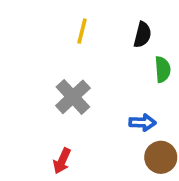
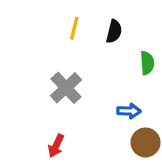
black semicircle: (142, 35) -> (114, 31), moved

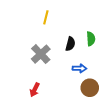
black semicircle: (114, 31) -> (70, 44), moved

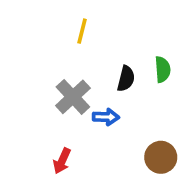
blue arrow: (80, 68) -> (106, 117), moved

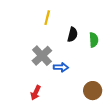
black semicircle: (126, 79) -> (73, 35), moved

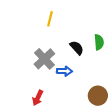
black semicircle: (73, 35) -> (77, 48), moved, turned -56

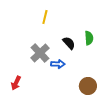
red arrow: (38, 98) -> (16, 83), moved

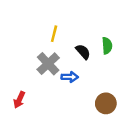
yellow line: (45, 17) -> (54, 34), moved

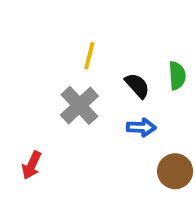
blue arrow: (70, 77) -> (141, 127), moved

